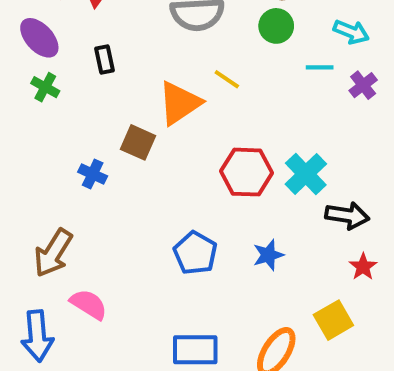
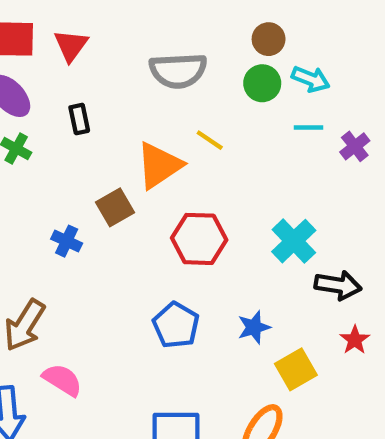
cyan arrow: (351, 32) -> (311, 79), moved
brown square: (138, 142) -> (115, 207), turned 36
red hexagon: (247, 172) -> (199, 239), moved
yellow square: (333, 320) -> (296, 369), moved

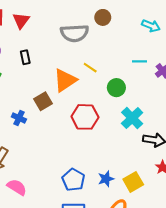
brown circle: (269, 39) -> (103, 17), moved
cyan arrow: (311, 79) -> (151, 26), moved
green circle: (262, 83) -> (116, 88), moved
blue pentagon: (176, 325) -> (73, 180), moved
blue star: (254, 327) -> (106, 179), moved

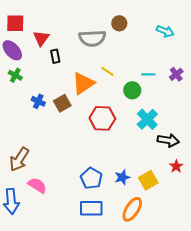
red triangle: (21, 21) -> (41, 38), moved
black rectangle: (25, 57) -> (55, 56), moved
cyan line: (139, 61) -> (148, 74), moved
blue cross: (19, 118) -> (38, 101), moved

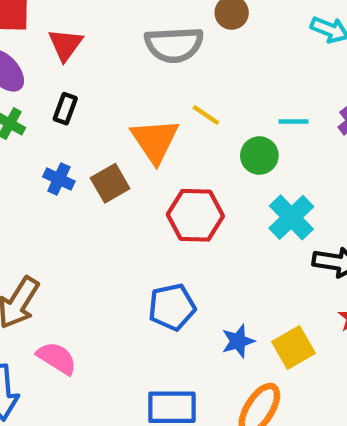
black rectangle: (55, 56) -> (65, 109), moved, turned 32
orange triangle: (83, 83) -> (155, 141), turned -30
blue pentagon: (91, 178) -> (172, 307), moved, turned 30

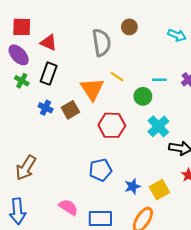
red triangle: (65, 45) -> (49, 42), turned -42
gray semicircle: (174, 45) -> (101, 42), turned -96
black rectangle: (65, 109) -> (49, 74), size x1.5
pink semicircle: (57, 358) -> (68, 207), moved

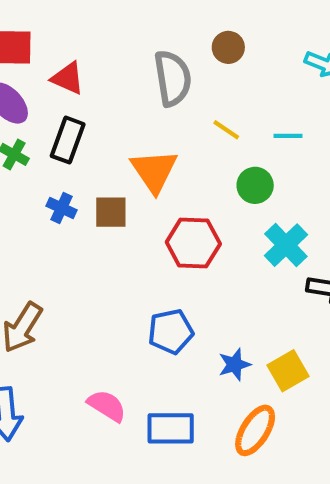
yellow line: (117, 77) -> (226, 130), moved
cyan line: (159, 80) -> (288, 136), moved
brown square: (70, 110) -> (111, 212), turned 30

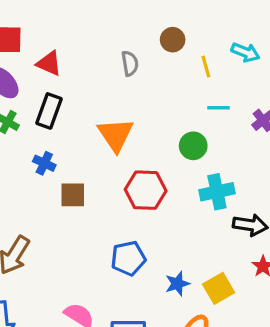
gray semicircle: (173, 78) -> (130, 63), size x0.6
yellow line: (226, 130) -> (206, 67), moved, turned 40
brown square: (111, 212) -> (73, 195), moved
cyan cross: (286, 245) -> (217, 192), turned 32

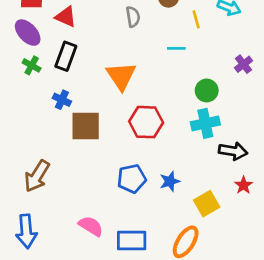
cyan line: (219, 108) -> (176, 48), moved
green circle: (193, 146) -> (207, 90), moved
brown square: (73, 195) -> (86, 126), size x1.4
blue star: (177, 284) -> (170, 181), moved

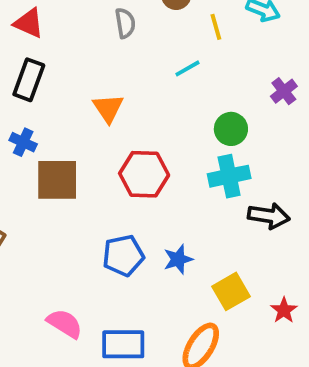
cyan line: (176, 48) -> (188, 68), turned -30
orange triangle: (121, 76) -> (108, 108), size x0.7
red star: (244, 185) -> (284, 310), moved

